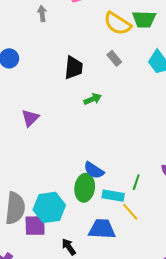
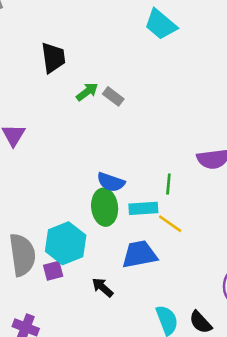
gray rectangle: (114, 58) -> (113, 96), moved
purple square: (35, 226) -> (53, 271), size x0.7

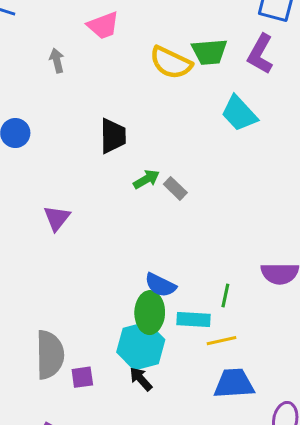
yellow line: (170, 224) -> (221, 341), turned -55
cyan hexagon: (66, 243) -> (141, 346), moved
blue trapezoid: (139, 254) -> (234, 384), moved
black arrow: (103, 287) -> (141, 379), moved

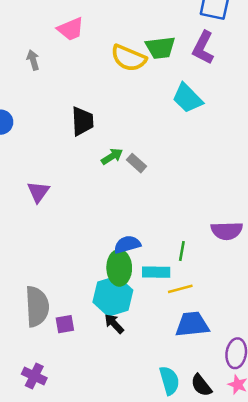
blue semicircle: (160, 285) -> (127, 244), turned 140

